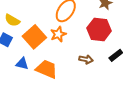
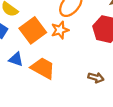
brown arrow: (86, 59) -> (96, 78), moved

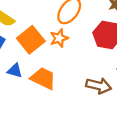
brown arrow: (96, 78) -> (99, 86), size x1.5

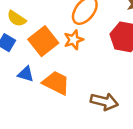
brown arrow: (99, 86) -> (104, 102), moved

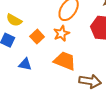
orange square: (43, 41) -> (37, 37), size x0.6
orange trapezoid: (56, 83) -> (65, 61), moved

